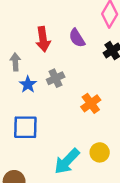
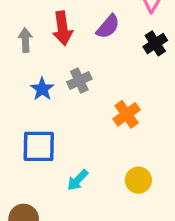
purple semicircle: (77, 38) -> (108, 27), turned -108
gray arrow: (15, 62) -> (25, 40), moved
cyan arrow: (67, 161) -> (78, 180), moved, size x0.6

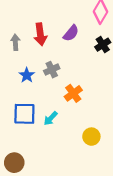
orange cross: (127, 114) -> (73, 93), moved
cyan arrow: (78, 180) -> (51, 118), moved

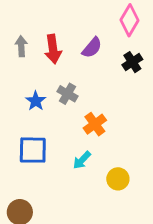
gray arrow: (15, 42) -> (21, 46), moved
gray cross: (52, 70) -> (67, 94), turned -35
cyan arrow: (51, 118) -> (82, 160), moved

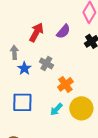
gray arrow: (21, 46) -> (14, 52), moved
red arrow: (53, 49) -> (36, 32), turned -144
yellow circle: (118, 179) -> (81, 108), moved, size x1.5

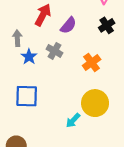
purple semicircle: (63, 31) -> (68, 25), moved
orange cross: (65, 84) -> (92, 62), moved
cyan arrow: (56, 109) -> (73, 120), moved

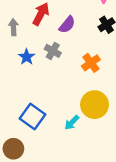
gray arrow: (17, 38) -> (13, 27), moved
blue square: (27, 96) -> (33, 117), moved, turned 35

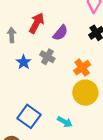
yellow circle: (95, 105) -> (85, 93), moved
cyan arrow: (72, 122) -> (65, 122), turned -104

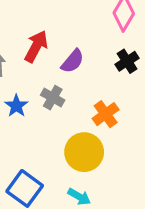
yellow circle: (85, 93) -> (84, 152), moved

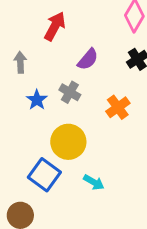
red arrow: (36, 46) -> (55, 26), moved
yellow circle: (84, 152) -> (68, 142), moved

